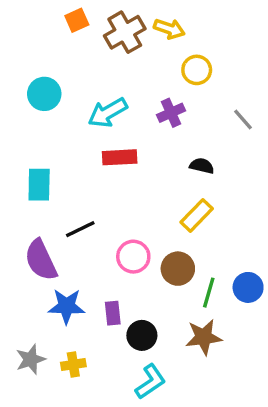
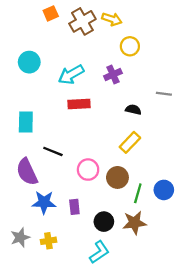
gray line: (243, 120) -> (164, 94), moved, turned -42
black line: (80, 229) -> (53, 151), turned 48
black circle: (142, 335) -> (104, 222), moved

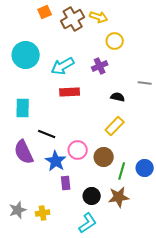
cyan circle: (29, 62) -> (26, 55), size x1.4
blue star: (44, 202) -> (56, 161), moved, turned 30

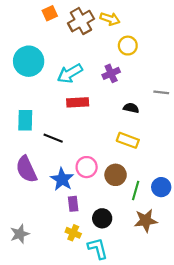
yellow rectangle: (115, 126) -> (128, 140), turned 66
black line: (47, 134) -> (53, 138), moved
brown star: (119, 197) -> (146, 221), moved
yellow cross: (43, 213) -> (73, 233), moved, turned 32
cyan L-shape: (88, 223) -> (98, 248), turned -70

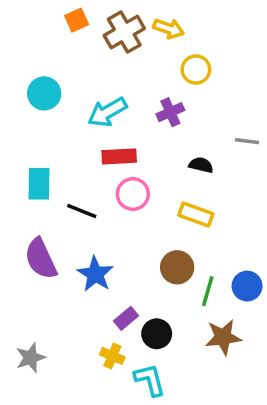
cyan circle: (29, 61) -> (44, 93), size x0.7
pink circle: (87, 167) -> (133, 194), moved
purple rectangle: (73, 204) -> (126, 318), moved, turned 56

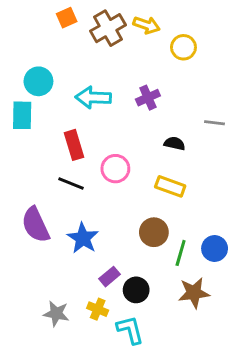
yellow circle: (196, 70) -> (183, 47), moved
cyan arrow: (107, 112) -> (93, 98), turned 32
red rectangle: (119, 156) -> (74, 145), moved, turned 76
cyan rectangle: (39, 184) -> (22, 115), moved
gray star: (31, 358) -> (56, 314), moved, turned 30

